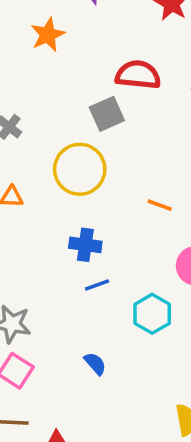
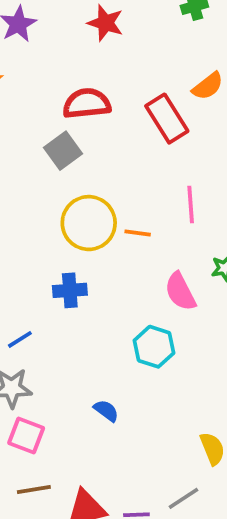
yellow circle: (80, 169) -> (89, 223), moved
blue line: (97, 285) -> (20, 339), moved

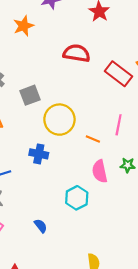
red rectangle: (167, 119) -> (119, 74), turned -36
gray square: (63, 151) -> (30, 95), moved
orange line: (138, 233) -> (93, 139), moved

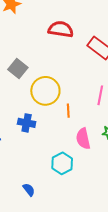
gray square: (30, 95) -> (18, 69), turned -30
orange line: (93, 139) -> (68, 111), moved, turned 64

